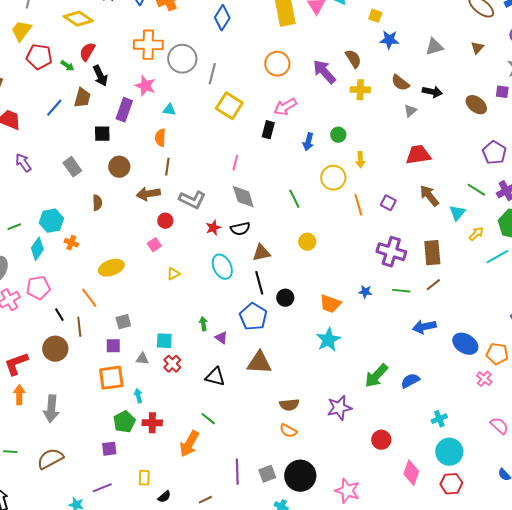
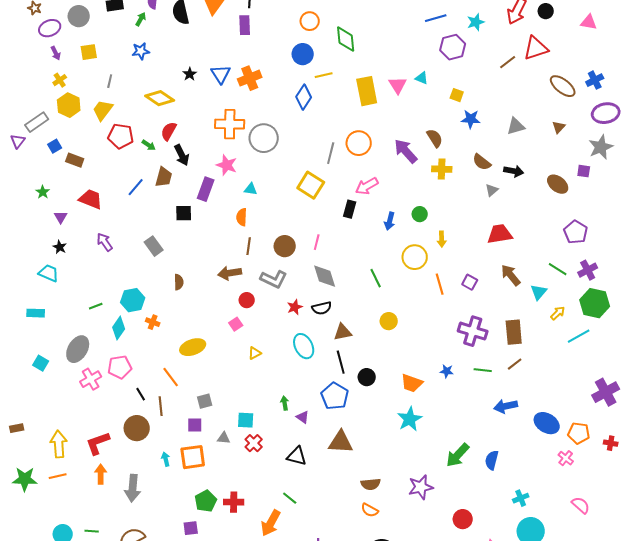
gray line: (212, 74) -> (331, 153), moved
brown circle: (119, 167) -> (285, 246), moved
blue semicircle: (410, 381) -> (492, 460), turned -48
cyan arrow: (138, 396) -> (166, 459), moved

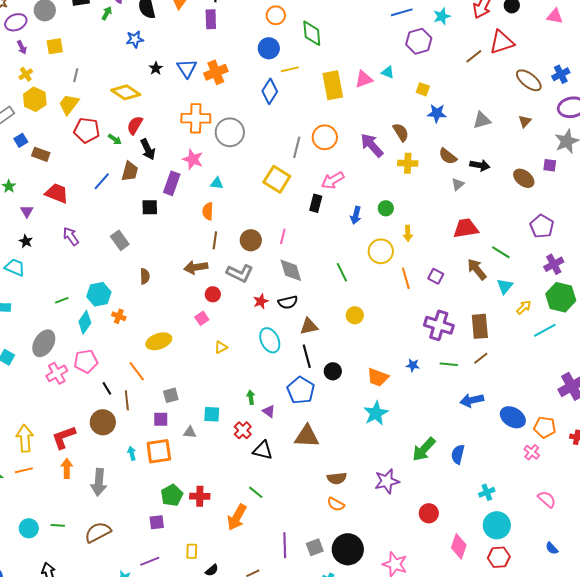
blue star: (141, 51) -> (135, 39), moved
pink triangle: (398, 85) -> (364, 79), turned 42
green line: (558, 269) -> (501, 252), moved
red cross: (254, 443) -> (243, 430), moved

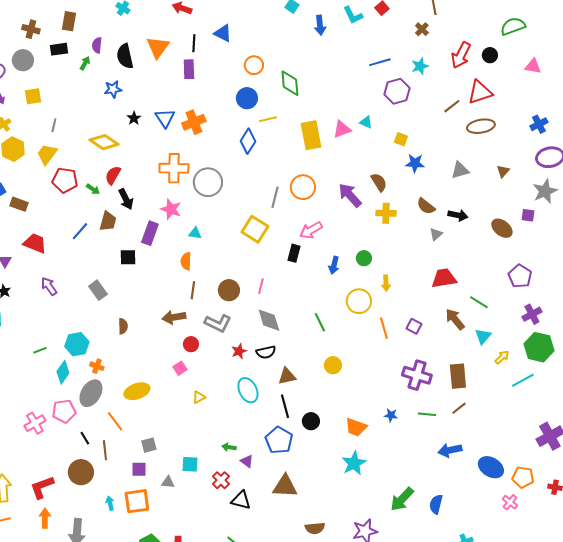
brown ellipse: (529, 80) -> (481, 126), moved, turned -48
gray ellipse: (44, 343) -> (91, 393), moved
green arrow: (251, 397) -> (229, 447), turned -72

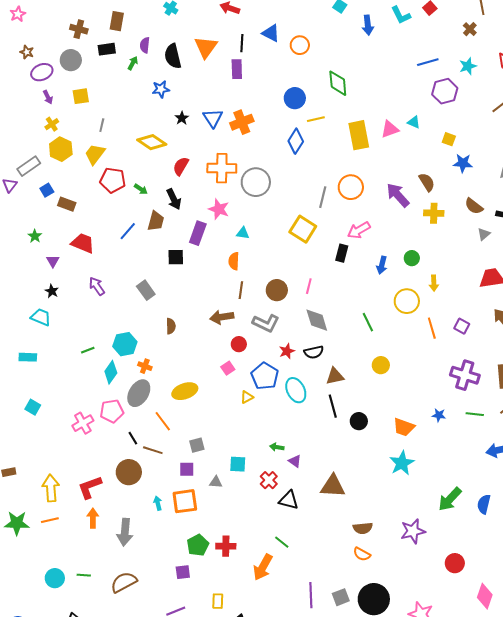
orange circle: (254, 65) -> (300, 45), moved
red semicircle: (113, 175) -> (181, 166), moved
blue pentagon: (279, 440) -> (265, 376), moved
brown line: (105, 450) -> (153, 450), turned -66

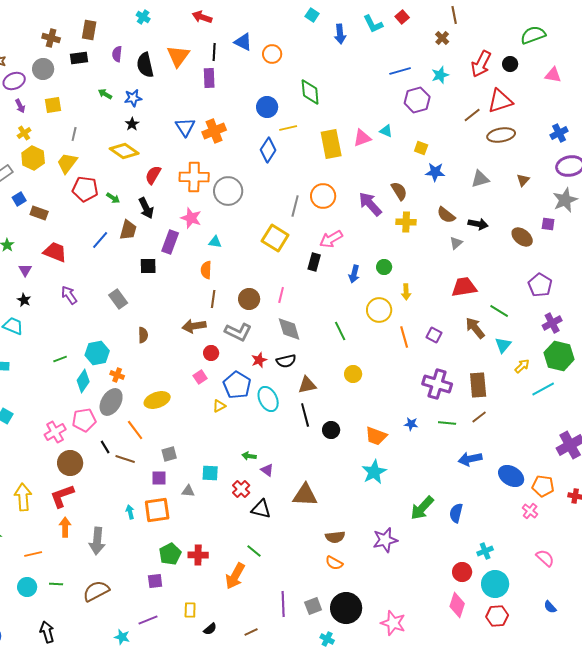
green arrow: (133, 63) -> (105, 94), moved, turned -88
black star: (182, 118) -> (132, 124), moved
brown circle: (129, 472) -> (70, 463), moved
orange line: (50, 520) -> (33, 554), moved
red circle: (455, 563) -> (462, 572), moved

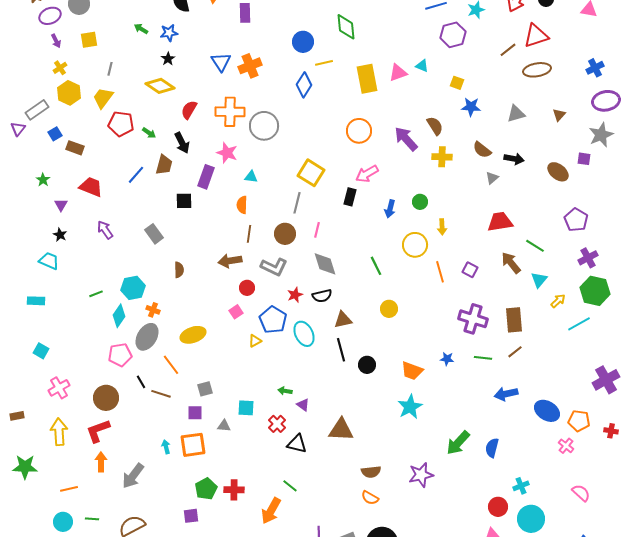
gray line: (295, 206) -> (297, 203), moved
pink cross: (55, 432) -> (59, 388), moved
gray arrow: (97, 541) -> (133, 476), turned 32

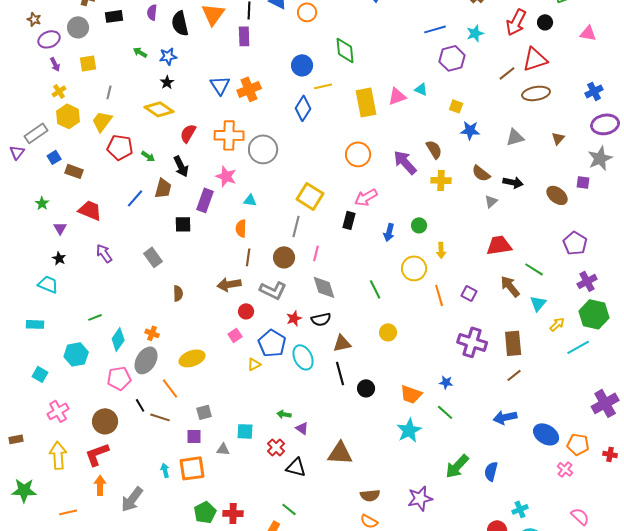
cyan hexagon: (133, 288) -> (76, 354), moved
green line: (483, 358) -> (445, 412), moved, turned 36

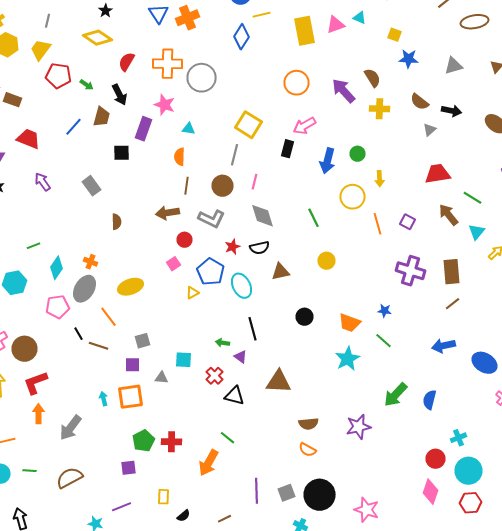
blue arrow: (389, 232) -> (328, 161), size x1.4
black line: (340, 373) -> (252, 329), moved
brown circle: (105, 421) -> (24, 349), moved

